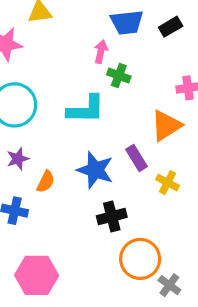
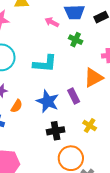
pink arrow: (101, 52) -> (52, 22), moved, turned -80
green cross: (119, 76) -> (76, 40), moved
yellow cross: (168, 183) -> (90, 126), moved

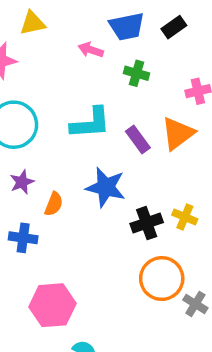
purple rectangle: (74, 96) -> (138, 140), moved
black cross: (56, 131) -> (147, 223), moved

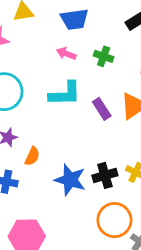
blue trapezoid: (127, 26) -> (74, 19), moved
pink arrow: (91, 50) -> (66, 54), moved
blue star: (106, 187) -> (70, 180), moved

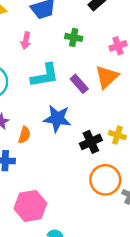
pink arrow: (66, 54) -> (26, 41), moved, turned -91
blue star: (70, 180) -> (57, 119), moved

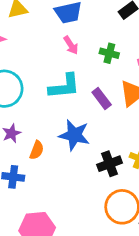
green cross: (74, 37) -> (109, 53), moved
pink arrow: (26, 41) -> (71, 45), moved, turned -49

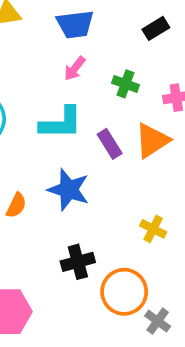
pink arrow: (71, 45) -> (75, 68), turned 66
black cross: (110, 164) -> (78, 262), moved

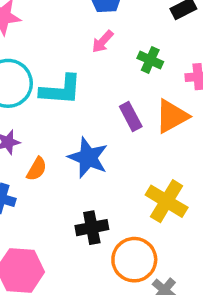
cyan L-shape: (61, 123) -> (61, 90), moved
yellow cross: (153, 229) -> (167, 201), size x1.6

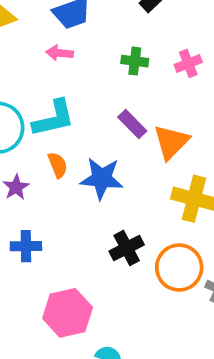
pink arrow: (103, 42) -> (60, 53), moved, turned 70
orange triangle: (172, 116) -> (171, 142), moved
orange semicircle: (37, 169) -> (58, 165), moved, turned -35

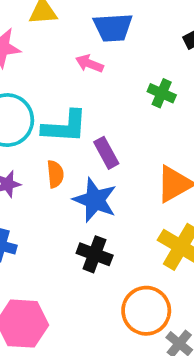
purple rectangle: (132, 124) -> (106, 153), moved
black cross: (127, 248) -> (95, 254), moved, turned 32

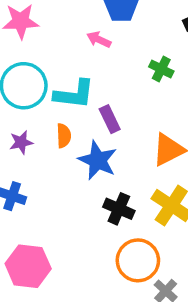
black cross: (95, 254) -> (119, 209), moved

